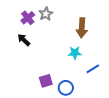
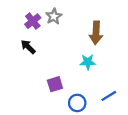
blue line: (93, 69) -> (109, 96), moved
purple square: (46, 81) -> (55, 84), moved

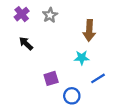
purple cross: (33, 21) -> (22, 14), moved
blue line: (109, 96) -> (98, 78), moved

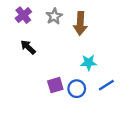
brown arrow: (89, 30) -> (80, 23), moved
blue circle: (72, 96) -> (77, 89), moved

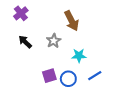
gray star: (54, 16) -> (54, 41), moved
brown arrow: (80, 23) -> (72, 21), turned -30

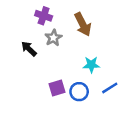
purple cross: (21, 13) -> (44, 16), moved, turned -32
gray star: (54, 41) -> (53, 38), moved

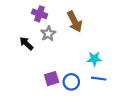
cyan star: (91, 65) -> (94, 59), moved
blue line: (110, 88) -> (99, 79), turned 40

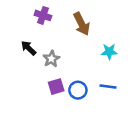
gray star: (48, 34) -> (51, 59), moved
cyan star: (94, 59) -> (109, 52), moved

